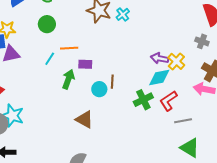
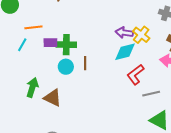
cyan line: (50, 59) -> (22, 45), moved
green arrow: (68, 79) -> (32, 87), moved
brown line: (112, 82) -> (85, 63), moved
green cross: (143, 100) -> (66, 45), moved, turned 30

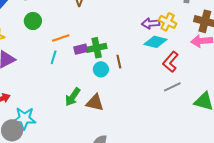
cyan diamond: (125, 52) -> (155, 42), turned 40
green arrow: (32, 87) -> (73, 97), turned -150
gray line: (151, 94) -> (172, 87), moved

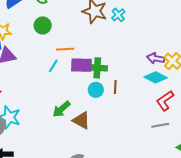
purple rectangle: (81, 49) -> (81, 65), size x1.5

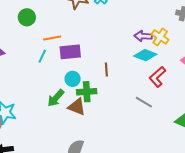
green cross: (97, 68) -> (87, 92), moved
cyan circle: (96, 90) -> (73, 79), moved
gray line: (160, 125) -> (144, 102), moved, turned 48

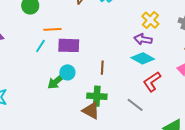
yellow cross: (160, 37) -> (150, 20), moved
green cross: (87, 92) -> (97, 96), moved
green arrow: (56, 98) -> (56, 81), moved
brown triangle: (77, 107) -> (91, 111), moved

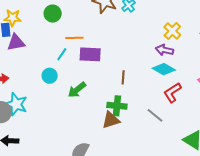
cyan circle: (67, 72) -> (50, 76), moved
brown triangle: (91, 111) -> (111, 120), turned -48

